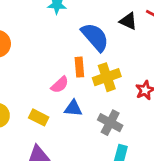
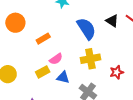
orange rectangle: (79, 67) -> (43, 39), moved, turned 56
yellow rectangle: (39, 117) -> (43, 72), moved, turned -64

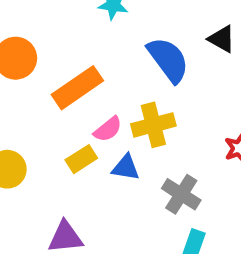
orange rectangle: (43, 39) -> (77, 88), size x1.6
yellow cross: (90, 59) -> (153, 125), moved

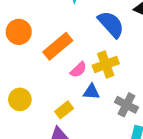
yellow rectangle: (81, 159) -> (64, 110), moved

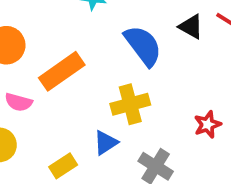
pink semicircle: (78, 70) -> (19, 102), moved, turned 54
blue triangle: (91, 92) -> (106, 143), turned -42

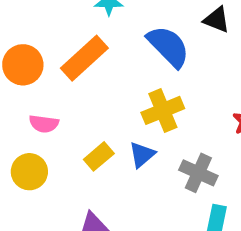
orange rectangle: (62, 71) -> (84, 58), moved
yellow rectangle: (63, 166) -> (99, 156), moved

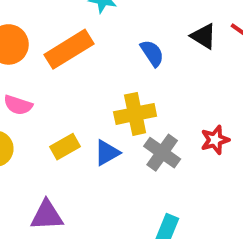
blue semicircle: (168, 46) -> (152, 53), size x0.6
gray cross: (198, 173) -> (162, 153), moved

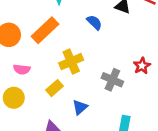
yellow cross: (135, 114) -> (71, 62), moved
blue triangle: (107, 153) -> (80, 107), moved

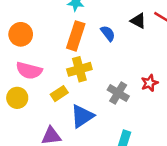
orange rectangle: (45, 30) -> (76, 36), moved, turned -36
pink semicircle: (22, 69) -> (29, 70), size x1.5
blue triangle: (80, 107) -> (82, 116), size x1.5

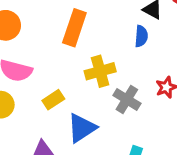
blue semicircle: (108, 33) -> (141, 36), moved, turned 42
yellow cross: (79, 69) -> (100, 71), moved

